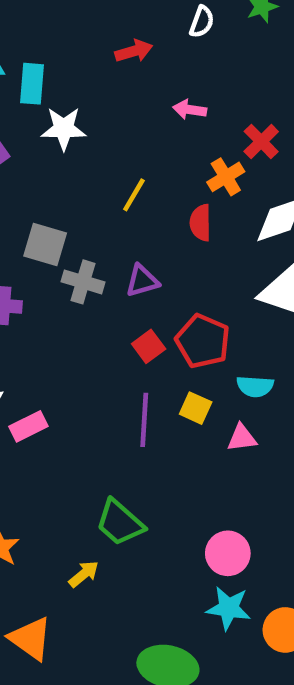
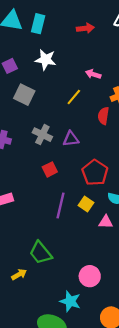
cyan rectangle: (32, 84) -> (38, 24), moved
pink arrow: (190, 110) -> (93, 74), moved
gray square: (45, 244) -> (24, 95), moved
red square: (149, 346) -> (50, 169), moved
cyan star: (229, 608) -> (70, 301), moved

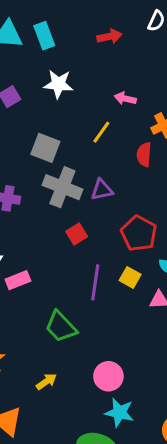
cyan rectangle: (38, 24) -> (44, 36), turned -30
gray square: (24, 95) -> (45, 148), moved
gray cross: (42, 135) -> (62, 187), size x1.4
green trapezoid: (41, 253) -> (61, 327), moved
pink circle: (90, 276) -> (108, 376), moved

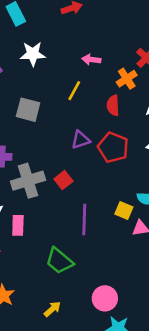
gray cross: (62, 187) -> (28, 181), moved, turned -32
red pentagon: (139, 233) -> (113, 147), moved
yellow square: (130, 277) -> (124, 210), moved
pink rectangle: (18, 280) -> (18, 225), turned -60

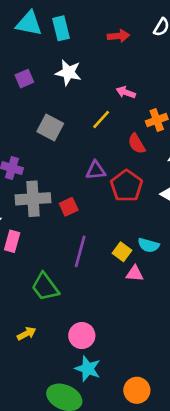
red semicircle: (113, 105) -> (137, 144), turned -42

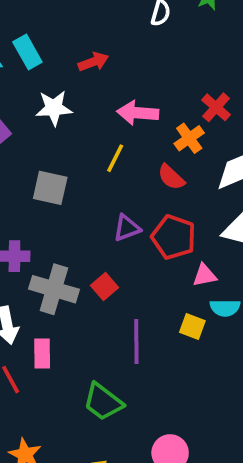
red arrow: (118, 36) -> (93, 62), moved
pink arrow: (126, 92) -> (138, 113), size x1.5
gray cross: (33, 199) -> (54, 289), turned 36
pink triangle: (135, 274) -> (205, 275), moved

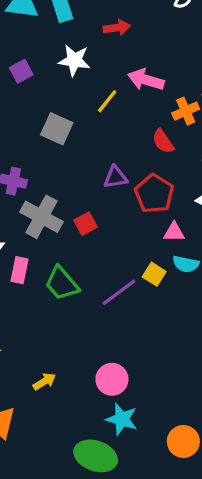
yellow line: (115, 158) -> (107, 101), moved
purple line: (136, 341) -> (119, 292), moved, turned 42
green trapezoid: (103, 402) -> (62, 283), moved

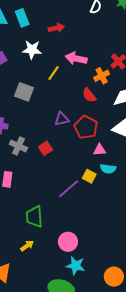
gray cross: (41, 217) -> (18, 146), size x0.7
green trapezoid: (62, 283) -> (34, 217), moved, turned 40

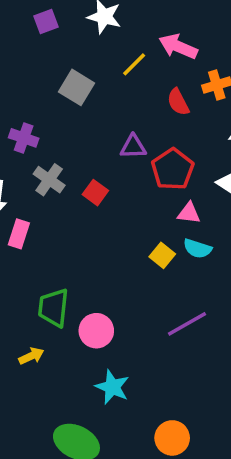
red semicircle: (89, 95) -> (178, 102), moved
red square: (45, 148) -> (95, 193), turned -32
purple line: (69, 189) -> (187, 324), moved
pink circle: (68, 242) -> (96, 331), moved
cyan star: (76, 266) -> (112, 387), moved

